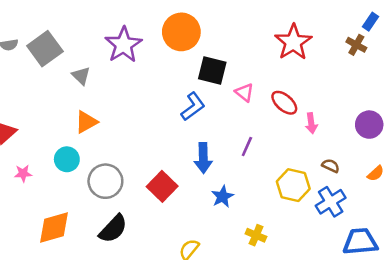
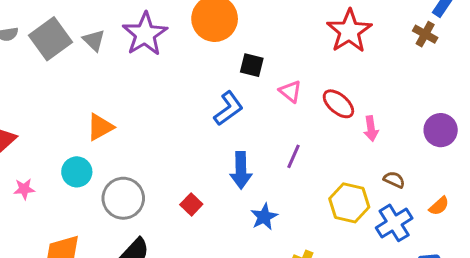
black square: (212, 71) -> (252, 65), size x0.7
gray triangle: (81, 76) -> (94, 40), moved
orange semicircle: (376, 173) -> (439, 206), moved
red square: (162, 186) -> (191, 204), size x0.6

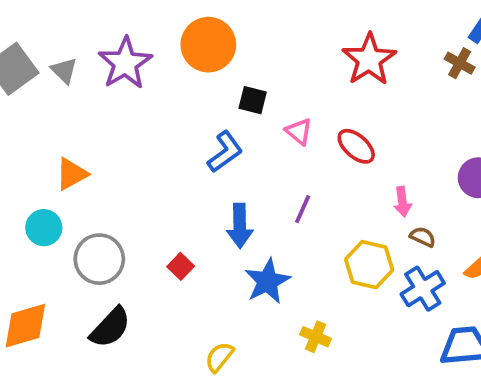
pink arrow: (371, 129) -> (402, 202), moved
blue star: (264, 217) -> (267, 281), size x1.4

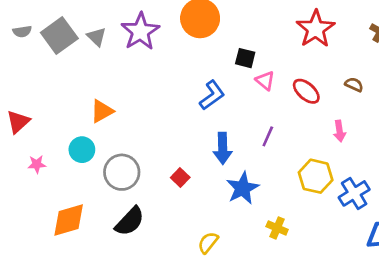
black square: (253, 100) -> (245, 58), moved
brown semicircle: (423, 237) -> (354, 85), moved

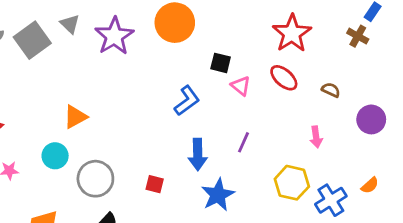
gray triangle: (97, 37) -> (70, 24), moved
red ellipse: (306, 91) -> (284, 78), moved
red square: (180, 178) -> (155, 184), turned -30

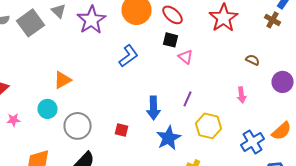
red ellipse: (284, 78) -> (172, 15), moved
blue L-shape: (187, 101) -> (128, 56), moved
yellow hexagon: (292, 183) -> (208, 126), moved
orange semicircle: (370, 185) -> (282, 131), size x1.5

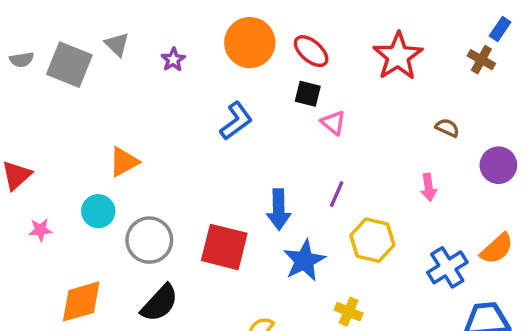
purple star: (92, 20) -> (173, 60), size x0.5
gray square: (30, 23) -> (69, 65), turned -32
red square: (122, 130) -> (224, 247), size x2.0

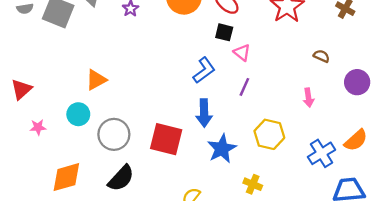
blue L-shape: (236, 121) -> (204, 70), moved
purple line: (337, 194) -> (244, 87), moved

